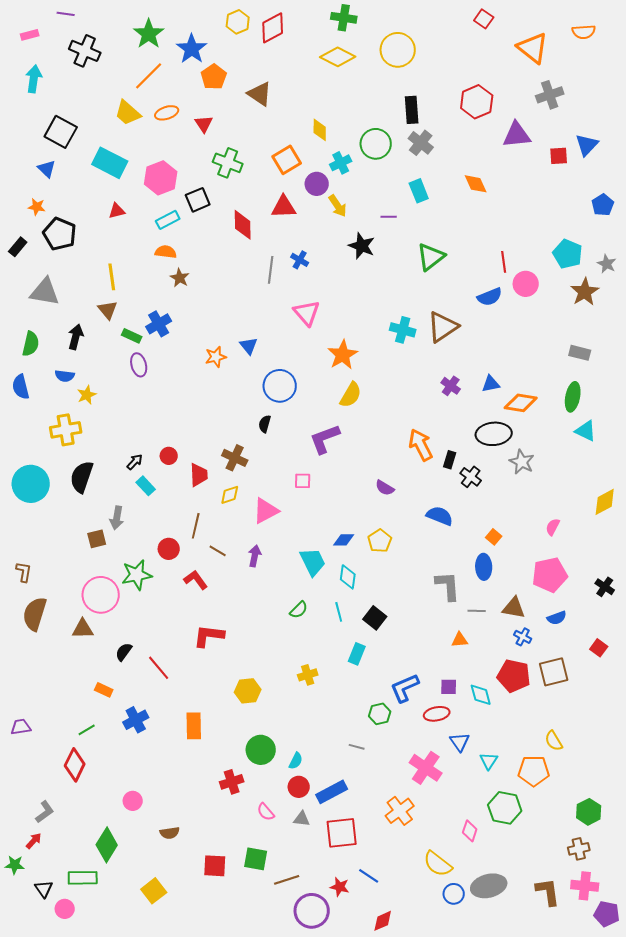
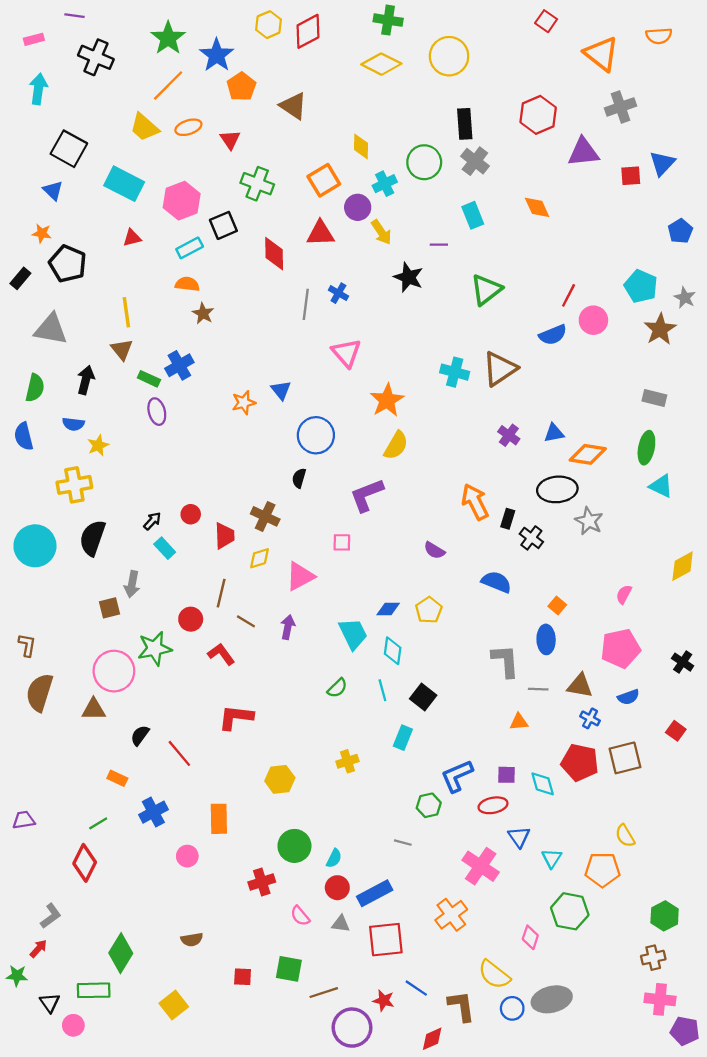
red line: (504, 262) -> (569, 295), turned 35
pink circle: (133, 801) -> (187, 856), moved
red square: (215, 866) -> (243, 977), size x0.7
brown L-shape: (548, 892) -> (461, 1006), moved

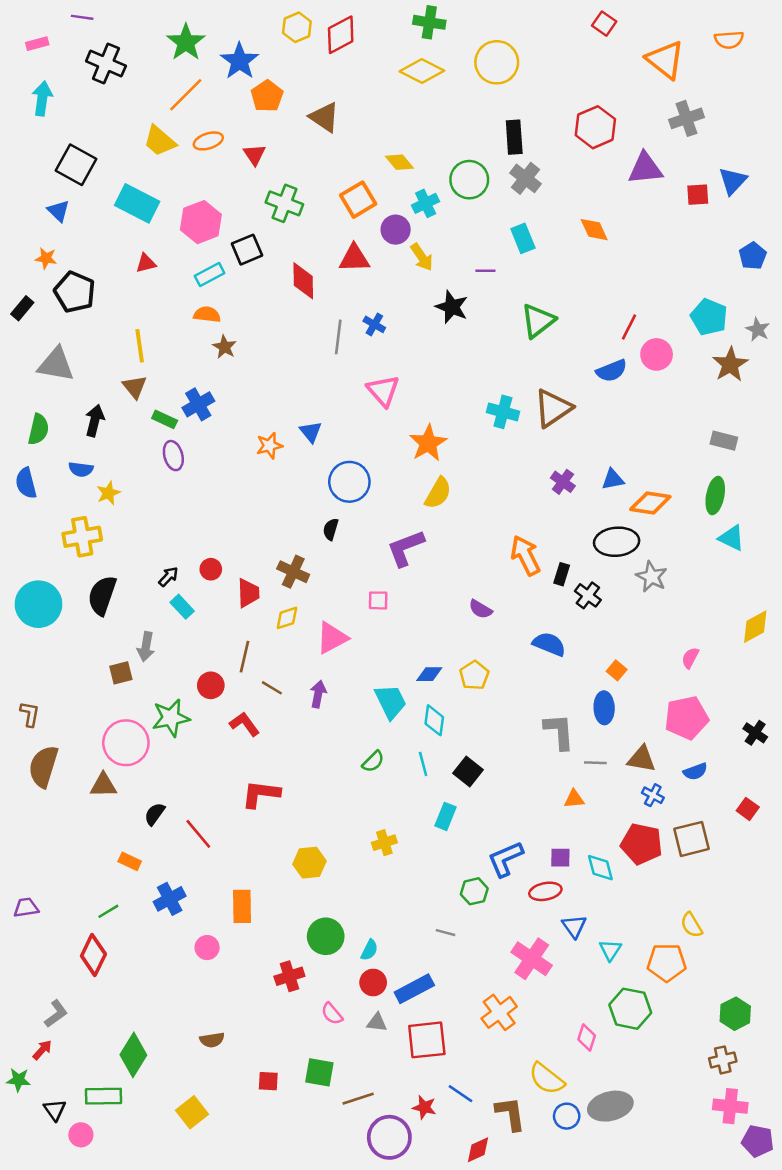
yellow diamond: (361, 146) -> (399, 162), turned -40

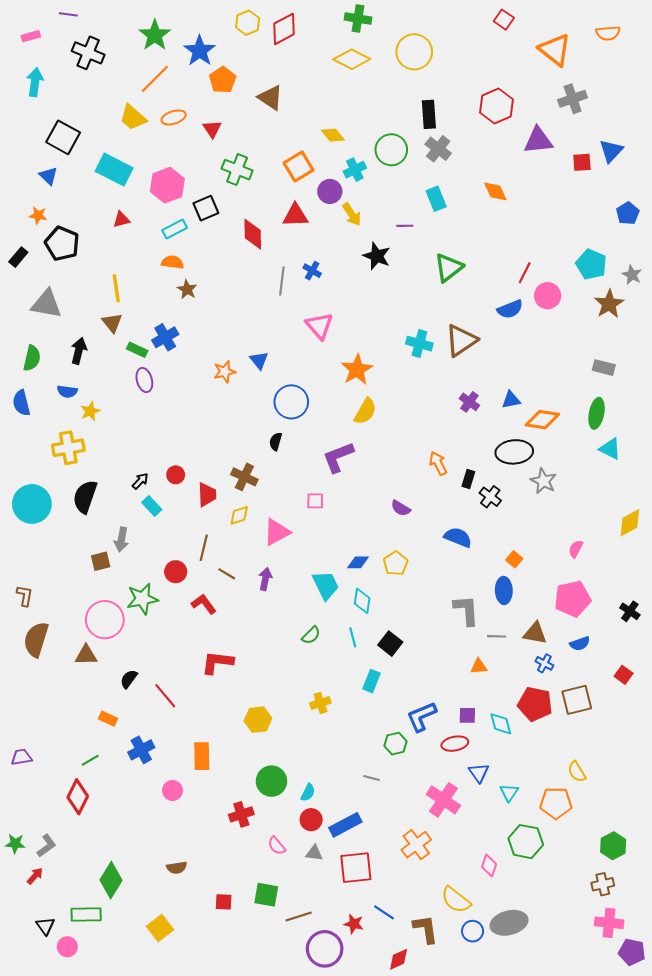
orange arrow: (525, 555) -> (438, 463), size x0.7
green star: (19, 1080) -> (15, 844), moved

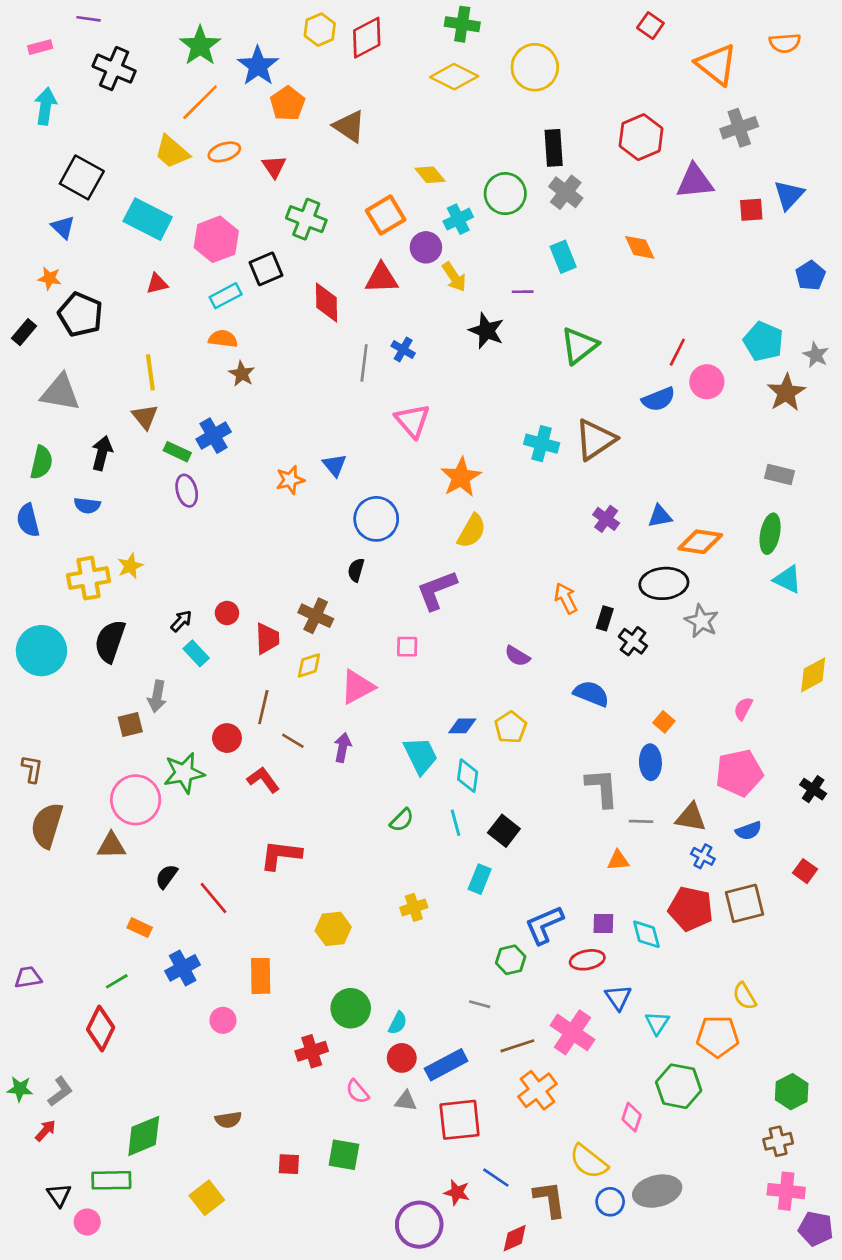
yellow star: (90, 411) -> (130, 566), moved
green diamond: (111, 880) -> (144, 1136), turned 36
brown line: (299, 917) -> (517, 1046), moved

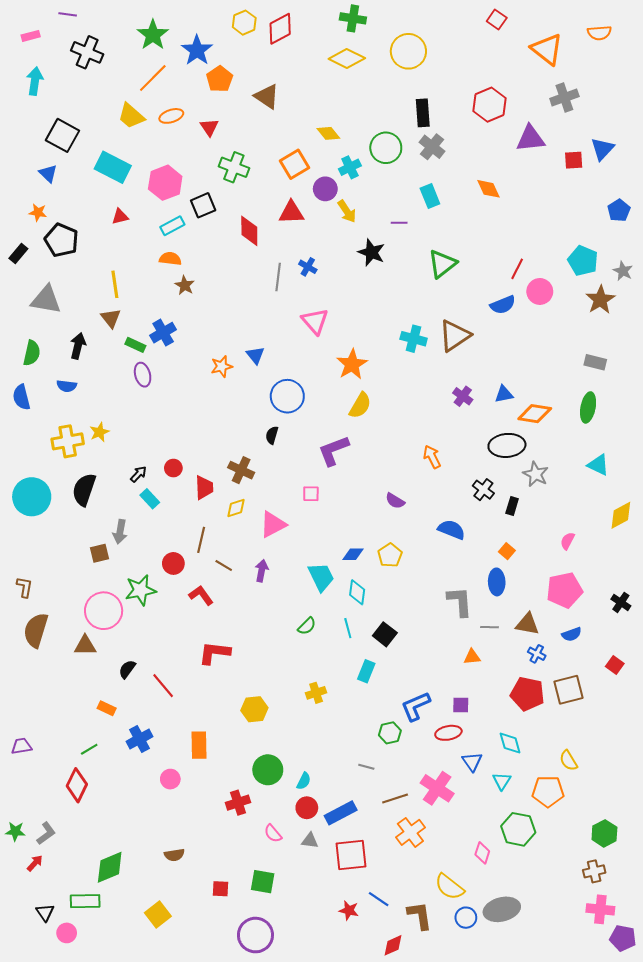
cyan triangle: (788, 579) -> (598, 465), moved
black rectangle: (605, 618) -> (512, 506), moved
cyan diamond: (646, 934) -> (510, 743), moved
purple circle: (419, 1225) -> (255, 935), moved

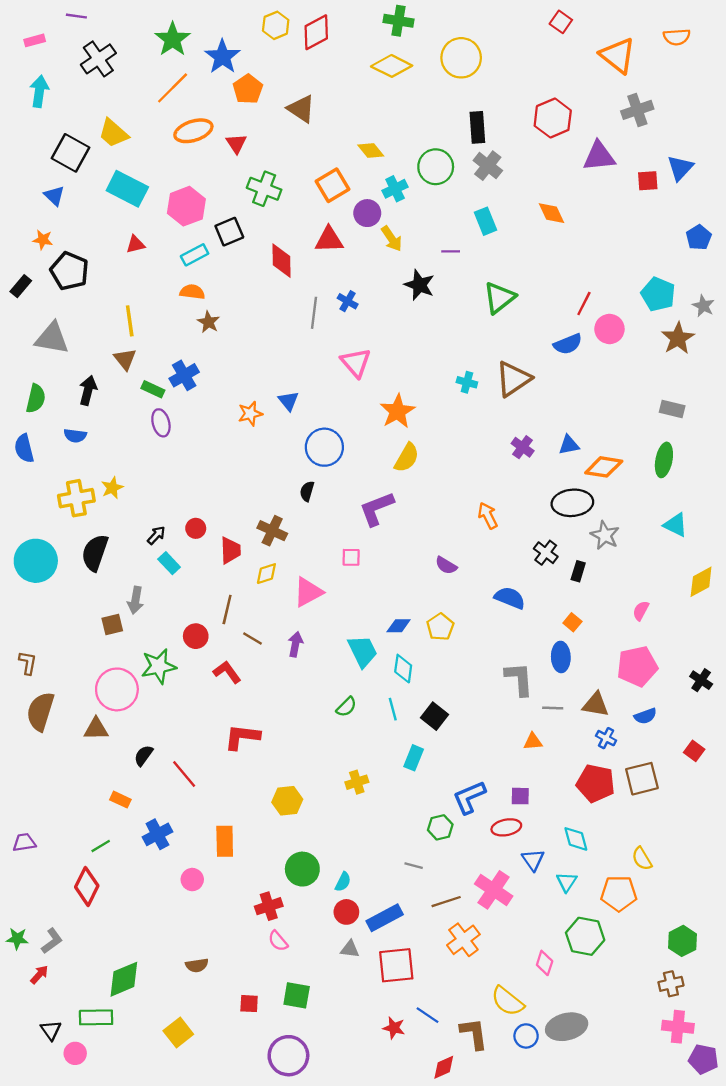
black cross: (87, 52) -> (98, 59), turned 32
yellow trapezoid: (131, 116) -> (113, 133), moved
orange ellipse: (171, 116) -> (193, 131), size x1.4
cyan cross: (414, 339) -> (467, 382), size x0.7
pink semicircle: (273, 833) -> (278, 941), moved

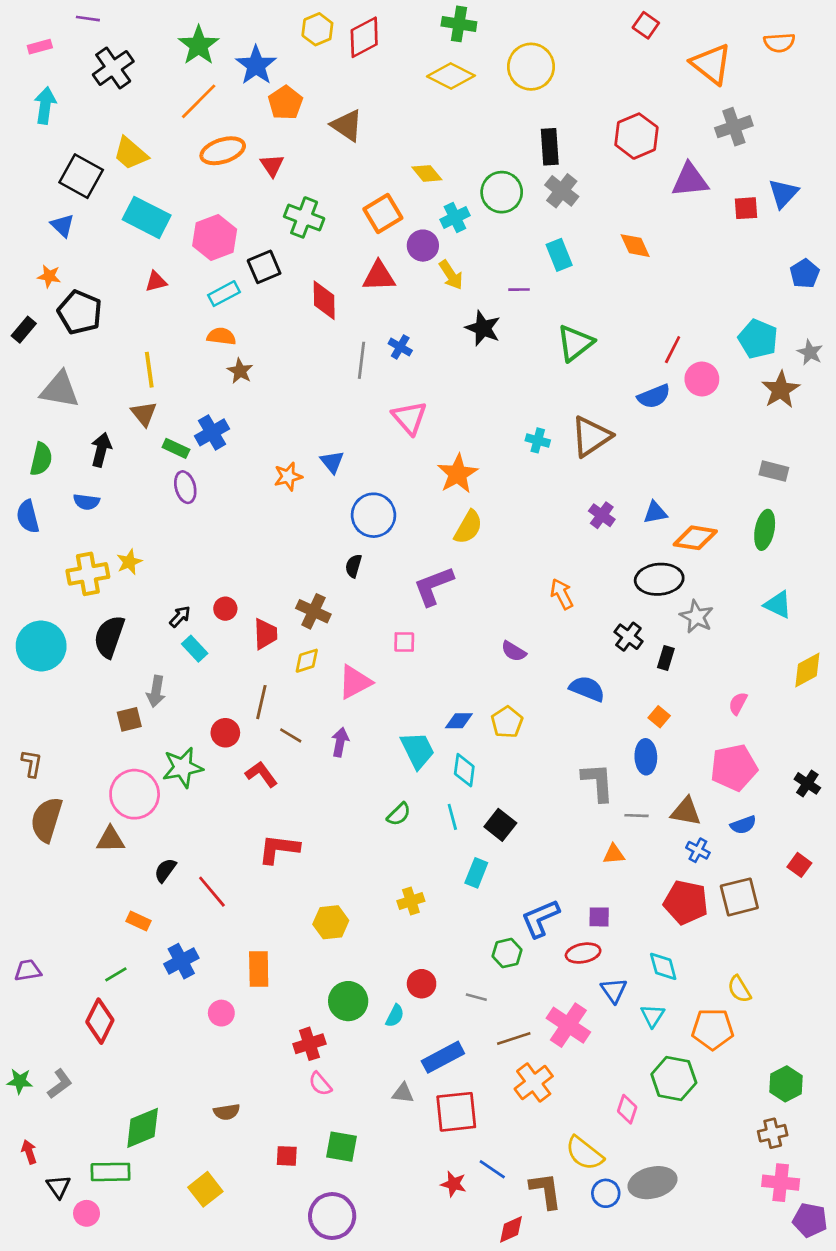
red circle: (346, 912) -> (422, 984), moved
red arrow: (39, 975) -> (29, 1152), moved, turned -60

